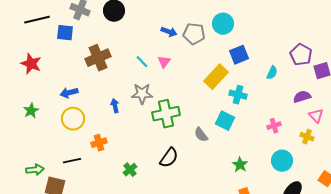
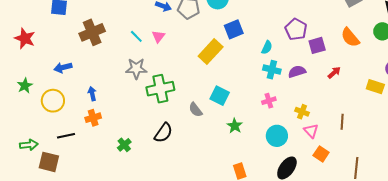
cyan cross: (238, 95) -> (272, 70), moved
blue arrow: (115, 106) -> (92, 94), moved
pink triangle: (316, 116) -> (311, 131), moved
yellow circle: (73, 119) -> (53, 101), moved
green star: (240, 165) -> (235, 126), moved

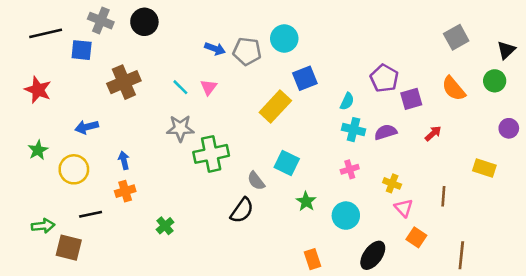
yellow rectangle: (375, 87) -> (484, 168), moved
black semicircle: (163, 133) -> (242, 210), moved
cyan circle: (277, 136) -> (346, 216), moved

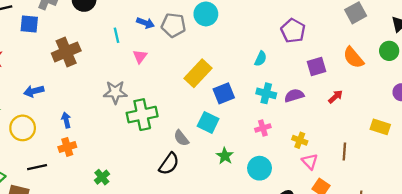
blue square: (305, 78) -> (224, 93), moved
purple pentagon: (384, 78) -> (293, 31), moved
cyan line: (180, 87) -> (116, 35), moved, turned 32
cyan semicircle: (347, 101) -> (261, 59), moved

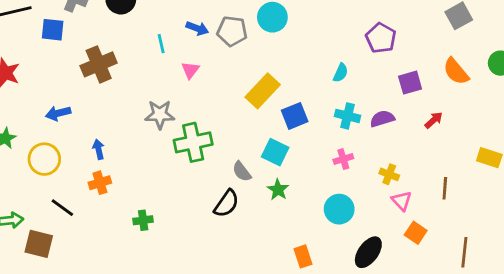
green star: (225, 156) -> (278, 190), moved
black line: (37, 167) -> (62, 208), turned 48
green cross: (102, 177) -> (143, 220), turned 32

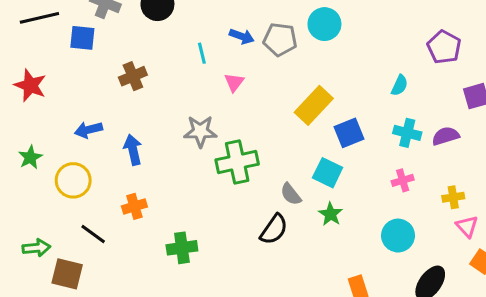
brown cross: (99, 64) -> (133, 76), size x0.7
blue arrow: (99, 149) -> (133, 150), moved, size x1.4
yellow cross: (389, 174) -> (453, 197), turned -30
green cross: (143, 220) -> (182, 248), size x1.4

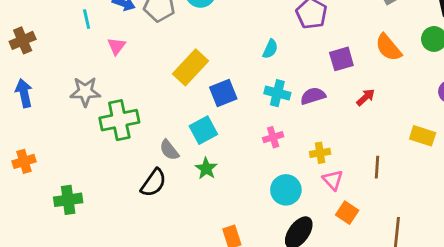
blue arrow: (133, 150) -> (24, 93), moved
cyan square: (328, 173) -> (203, 130), turned 36
cyan circle: (398, 236) -> (286, 190), moved

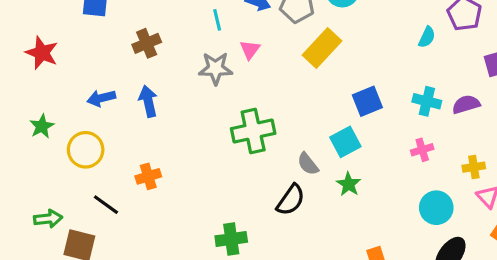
cyan semicircle: (270, 49) -> (427, 37), moved
yellow rectangle: (191, 67) -> (322, 48), moved
gray star: (85, 92) -> (216, 68), moved
green cross: (68, 200) -> (231, 239), moved

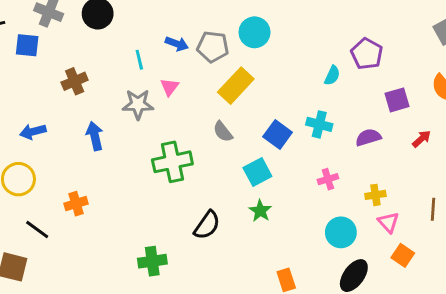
blue arrow: (148, 101) -> (95, 136), moved
blue square: (367, 101) -> (278, 134), turned -32
cyan cross: (427, 101) -> (319, 124), moved
gray semicircle: (308, 164) -> (223, 132), moved

